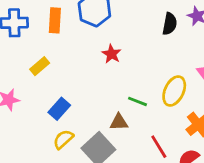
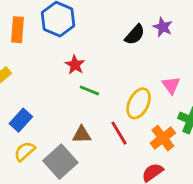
black semicircle: (170, 24) -> (135, 35), turned 30
green line: (137, 101) -> (89, 90), moved
red line: (159, 147) -> (119, 133), moved

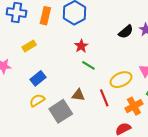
yellow ellipse: (139, 103) -> (121, 80), turned 30

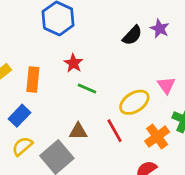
orange rectangle: (45, 16) -> (33, 80), moved

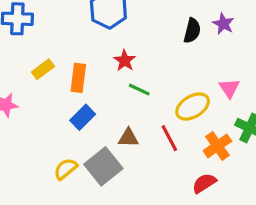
black semicircle: (132, 35) -> (192, 31), turned -30
blue rectangle: (19, 116) -> (83, 117), moved
yellow semicircle: (22, 146) -> (66, 169), moved

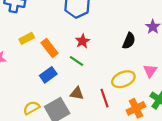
black semicircle: (192, 31) -> (129, 41), moved
orange rectangle: (78, 78) -> (50, 48), turned -54
green line: (139, 90) -> (76, 61), moved

